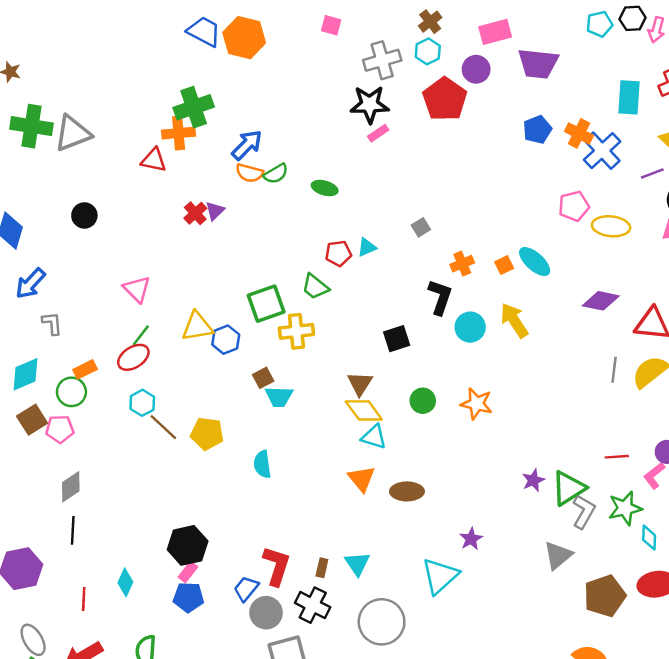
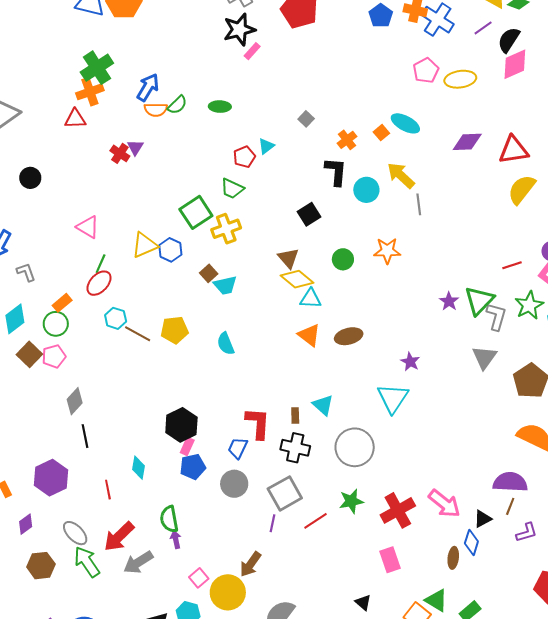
gray line: (614, 370) -> (419, 204), moved
gray circle: (266, 613) -> (234, 484), moved

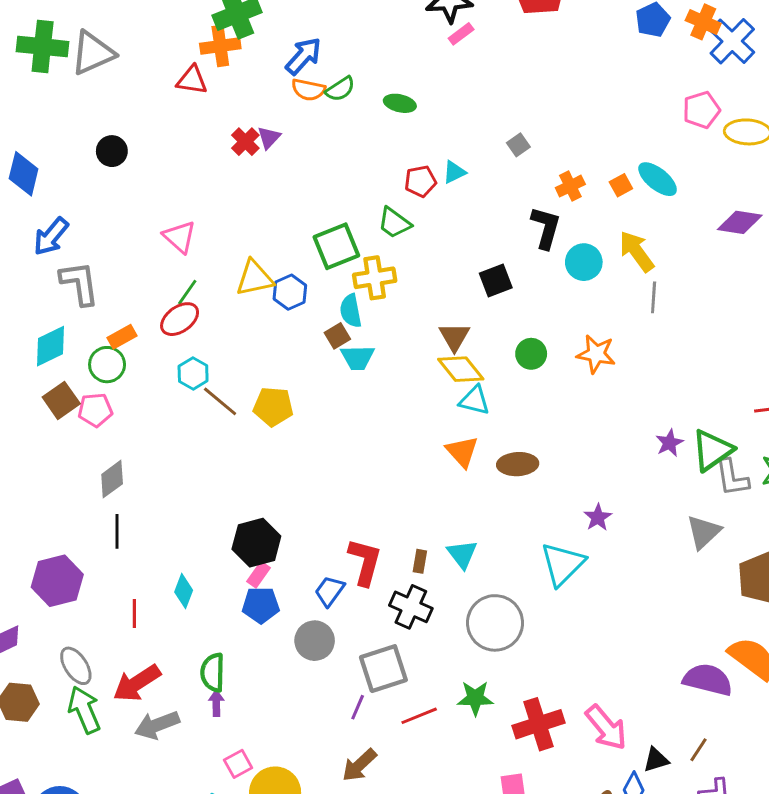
gray L-shape: (26, 272) -> (79, 283), size x1.6
gray L-shape: (496, 317) -> (732, 478), turned 144
cyan semicircle: (226, 344) -> (351, 311), moved
purple semicircle: (510, 482) -> (708, 680), moved
brown arrow: (250, 564) -> (359, 765), moved

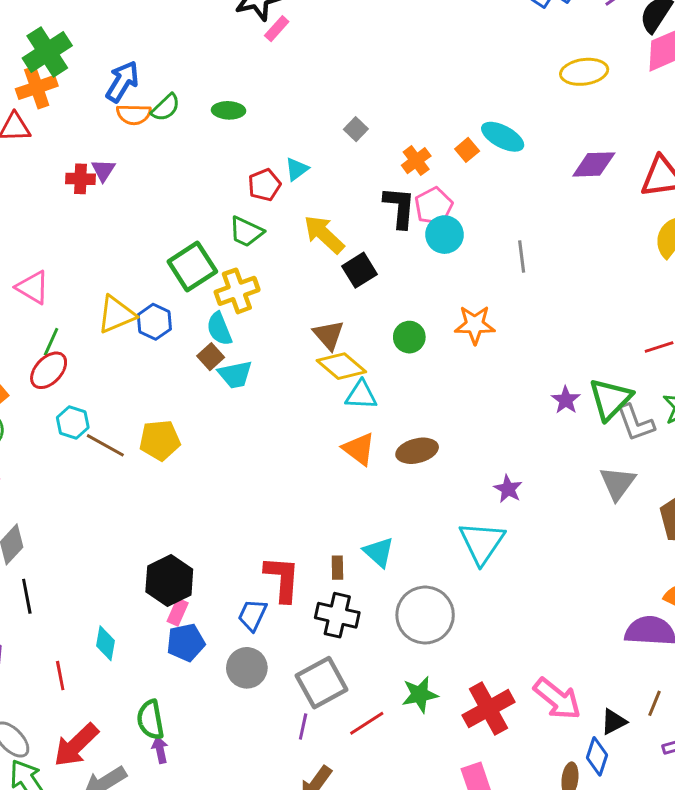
pink pentagon: (701, 110) -> (434, 206), moved
red cross: (245, 142) -> (81, 179), turned -32
yellow arrow: (637, 251) -> (324, 234), moved

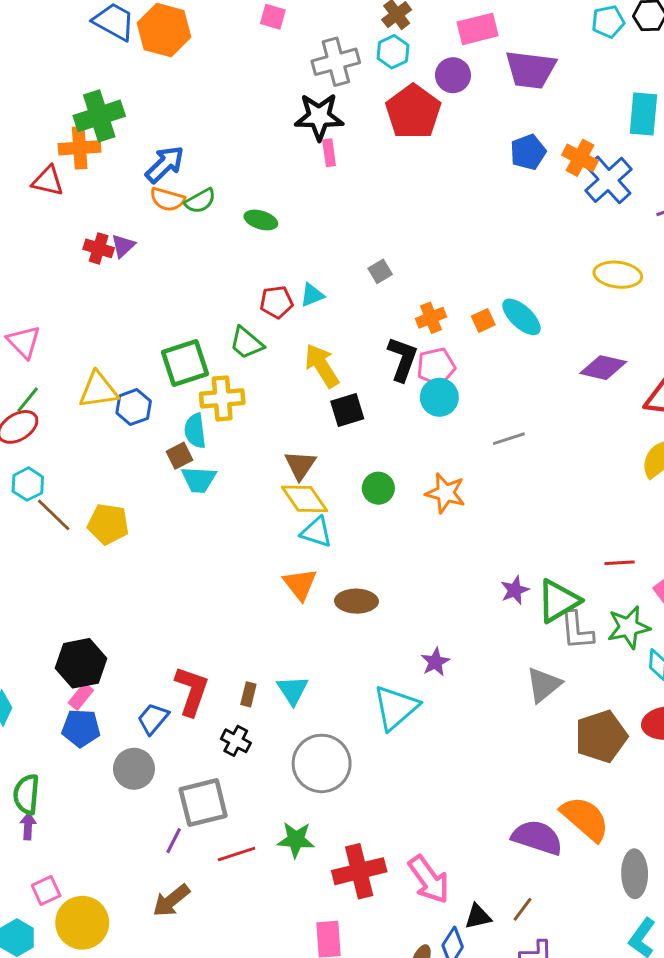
pink rectangle: (277, 29) -> (329, 153), turned -65
gray line: (522, 256) -> (509, 439), turned 64
black cross: (337, 615) -> (236, 741), size x0.7

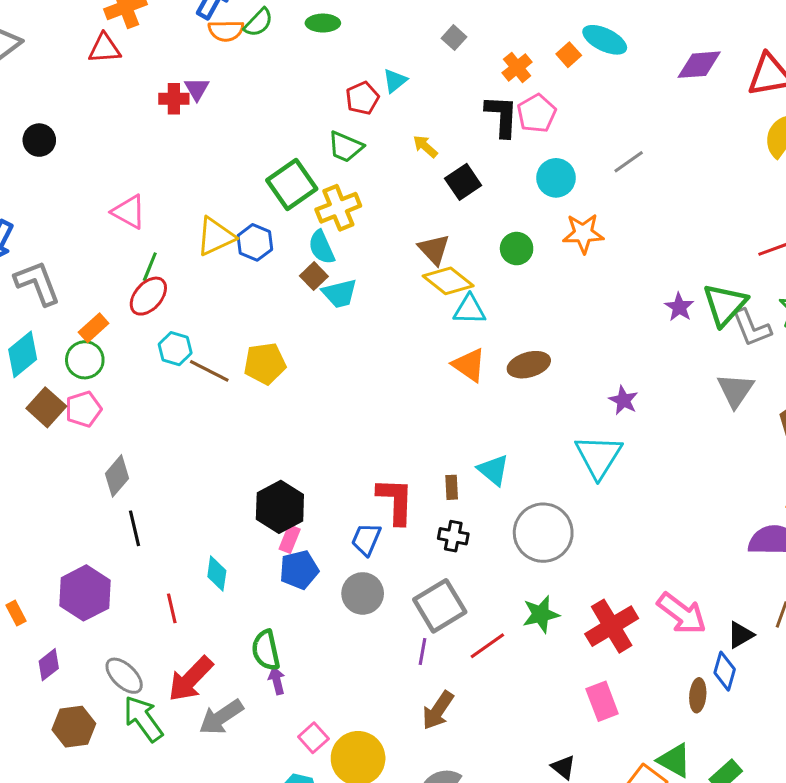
yellow arrow: (322, 366) -> (425, 146), size x0.6
cyan circle: (439, 397) -> (556, 178), moved

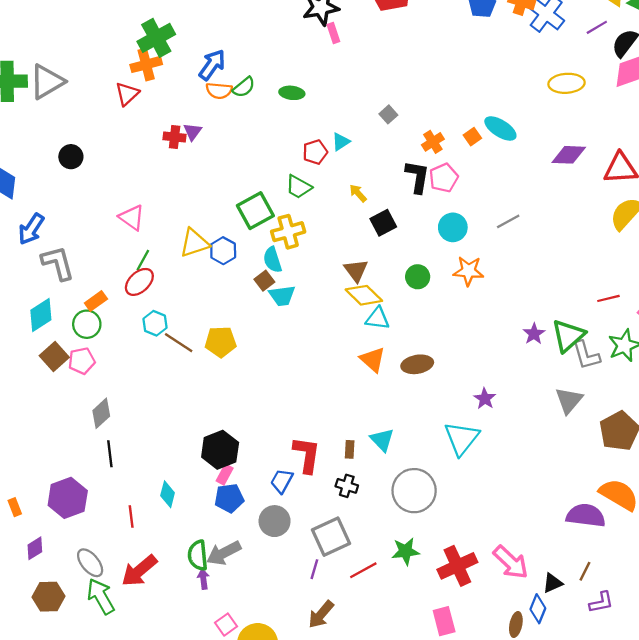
red triangle: (105, 48) -> (127, 94), turned -45
gray arrow: (221, 717) -> (224, 553), moved

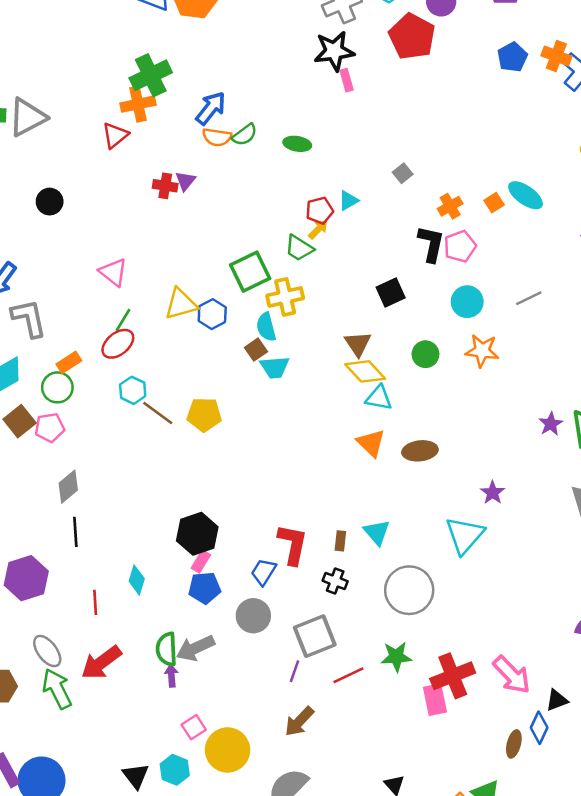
yellow arrow: (358, 193) -> (318, 229), moved, turned 84
pink rectangle: (444, 621) -> (435, 700), moved

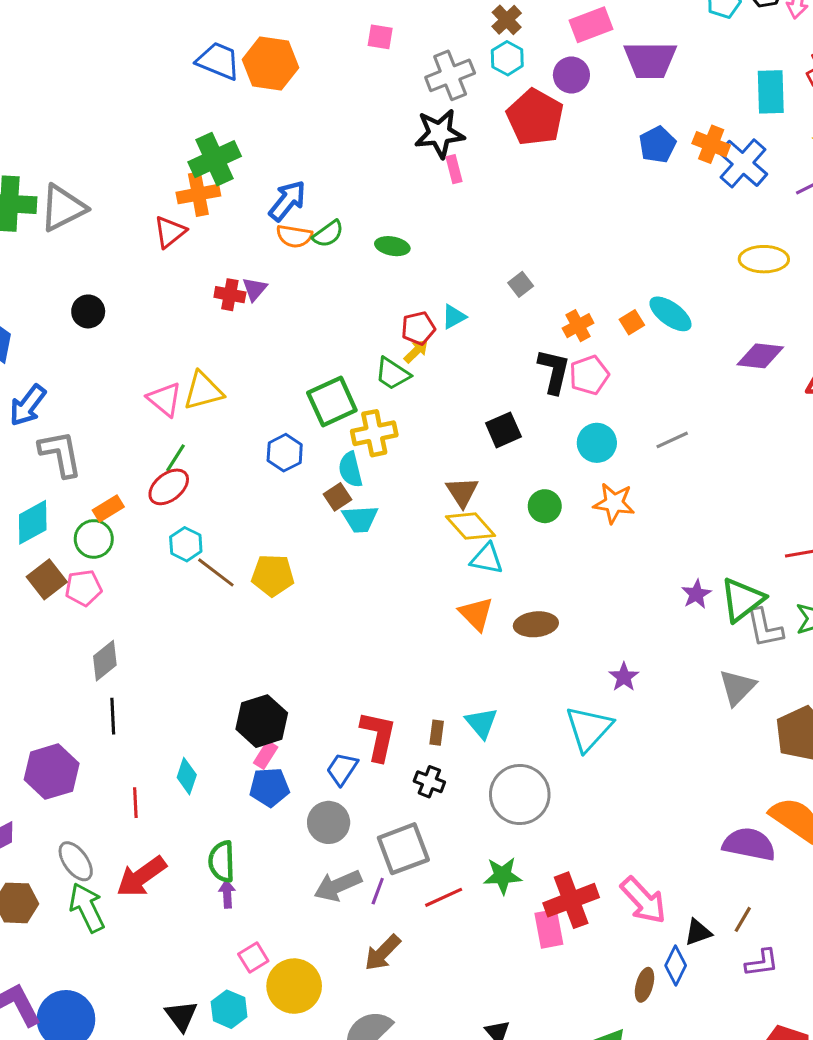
yellow triangle: (181, 304) -> (203, 391), moved
gray arrow: (195, 648) -> (338, 886), moved

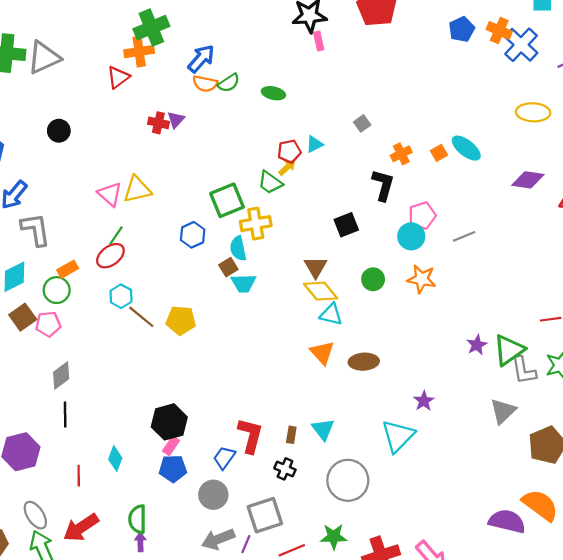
pink pentagon: (589, 375) -> (422, 215), moved

